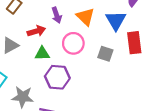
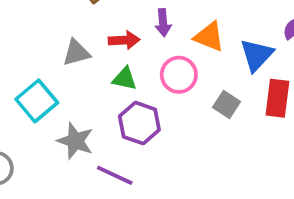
orange triangle: (85, 17) -> (209, 37), turned -36

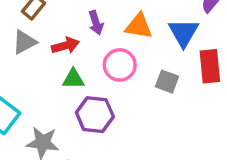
gray triangle: (76, 53) -> (24, 42), moved

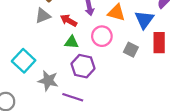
red arrow: (65, 46) -> (69, 20), turned -140

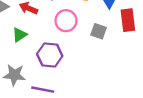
green triangle: (72, 42) -> (20, 35), moved, turned -32

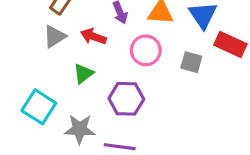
red rectangle: (128, 20) -> (230, 44), turned -55

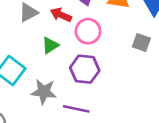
pink circle: (146, 50) -> (88, 31), moved

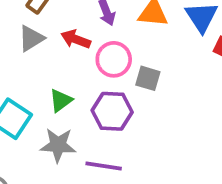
gray square: (141, 42) -> (148, 78), moved
green triangle: (50, 45) -> (61, 100), moved

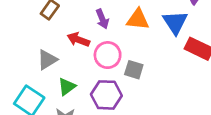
gray triangle: (31, 38) -> (47, 60), moved

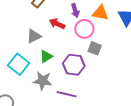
pink circle: (108, 55) -> (84, 29), moved

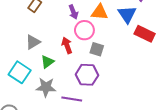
red arrow: (57, 24) -> (67, 45), moved, turned 49
purple hexagon: (74, 65) -> (87, 75), moved

